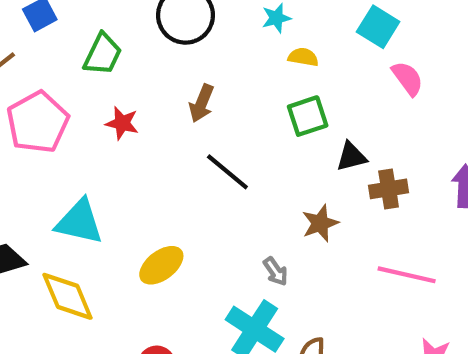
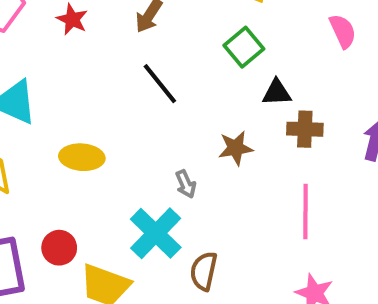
green square: (308, 116) -> (244, 47), turned -33
yellow ellipse: (161, 265) -> (82, 157), turned 30
pink line: (407, 275) -> (306, 211), turned 66

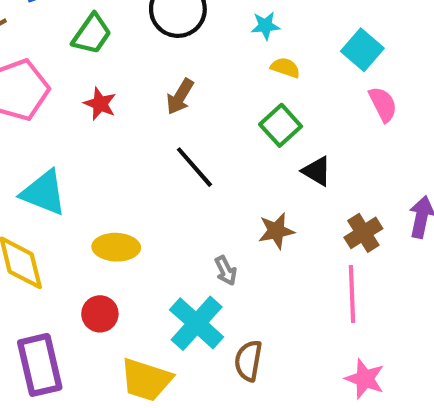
black triangle: (277, 93) -> (317, 171), turned 36
brown cross: (305, 129) -> (363, 233), moved, turned -32
red circle: (59, 248) -> (100, 314), moved

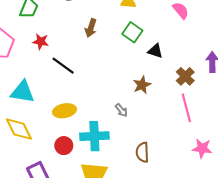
brown arrow: (180, 97) -> (91, 28), moved
black line: (194, 167) -> (63, 66), moved
cyan cross: (197, 323) -> (94, 136), moved, turned -32

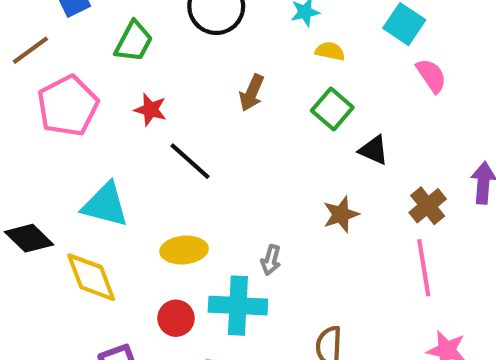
gray arrow: (121, 110) -> (271, 260), moved, turned 48

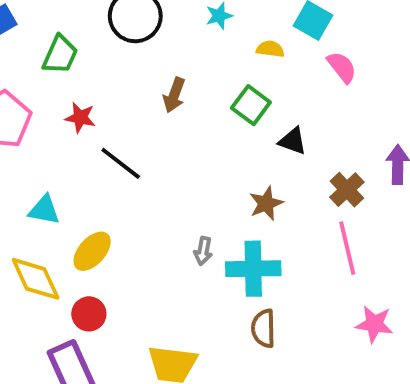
yellow semicircle: (330, 51) -> (270, 49), moved
cyan triangle: (105, 205) -> (44, 210), size x0.7
yellow ellipse: (184, 250) -> (92, 251), moved, turned -39
cyan cross: (238, 306) -> (253, 269), moved
red circle: (176, 318) -> (89, 314), moved

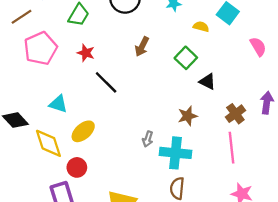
pink semicircle: (342, 67) -> (258, 47), moved

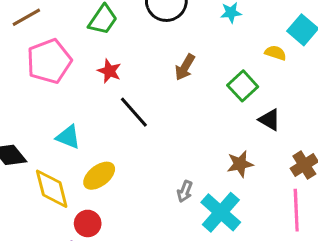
yellow semicircle: (201, 27) -> (275, 53), moved
cyan cross: (175, 153) -> (221, 212), turned 32

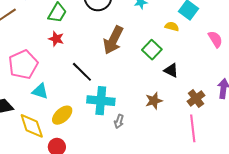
pink pentagon: (49, 61) -> (23, 64), moved
brown arrow: (185, 67) -> (113, 40), size x1.6
red star: (109, 71) -> (56, 39), moved
cyan cross: (221, 212) -> (101, 101), moved, turned -32

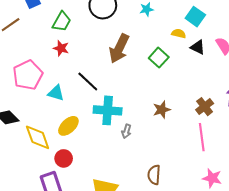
black triangle: (171, 70) -> (198, 47), moved
cyan triangle: (40, 91) -> (56, 93), moved

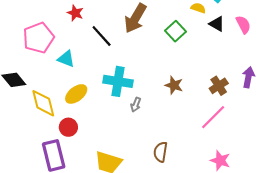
black line: (88, 81) -> (102, 36), moved
brown star: (162, 110) -> (174, 85), turned 30
pink line: (202, 137) -> (213, 117), turned 48

